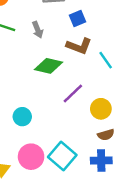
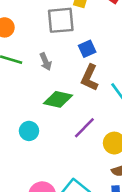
brown L-shape: (79, 46) -> (90, 78), turned 95
cyan circle: (22, 117) -> (29, 131), moved

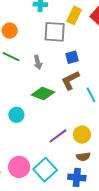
brown L-shape: (90, 78) -> (70, 80), turned 30
purple line: (84, 128) -> (58, 136), moved

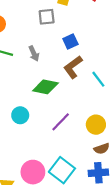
gray square: (55, 32) -> (47, 17), size x0.7
purple line: (58, 136) -> (61, 122), moved

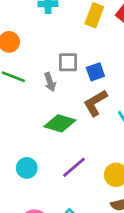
gray square: (47, 17) -> (68, 62), moved
cyan circle: (20, 115) -> (27, 168), moved

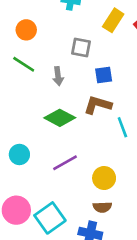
gray square: (68, 62) -> (81, 48), moved
brown L-shape: (95, 103) -> (98, 105), turned 36

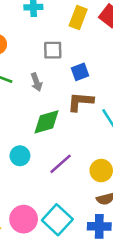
green diamond: (60, 118) -> (47, 122), turned -32
cyan circle: (19, 154) -> (20, 156), moved

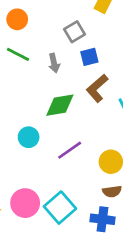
gray square: (53, 50) -> (75, 32), turned -36
blue square: (80, 72) -> (89, 57), moved
brown L-shape: (80, 102) -> (97, 88), turned -52

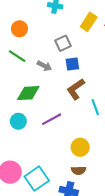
gray arrow: (54, 63) -> (44, 66), turned -56
green diamond: (60, 105) -> (28, 93), moved
purple line: (70, 150) -> (52, 119), moved

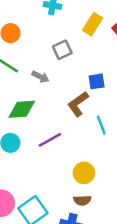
blue square: (72, 64) -> (97, 81), moved

